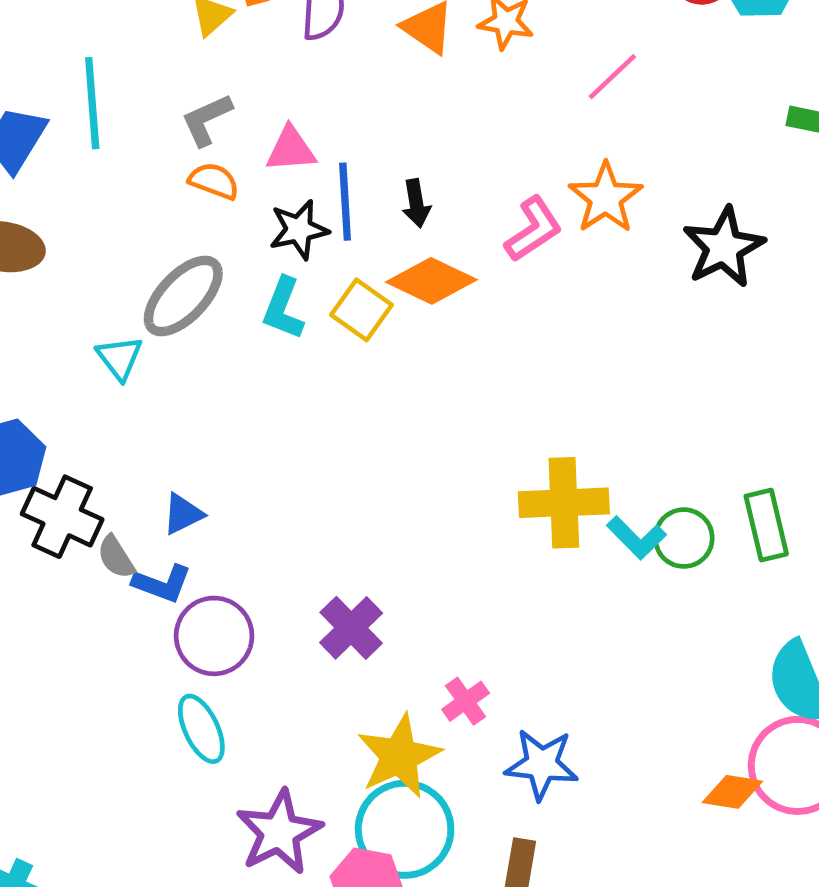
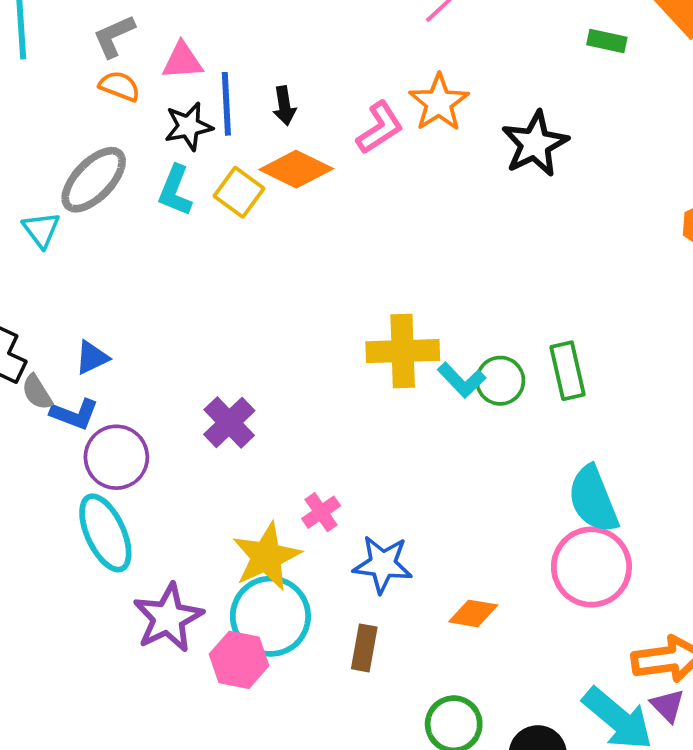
purple cross: (351, 628) -> (229, 423), moved
cyan ellipse: (201, 729) -> (105, 533), size x1.4
orange diamond: (732, 792) -> (473, 613), moved

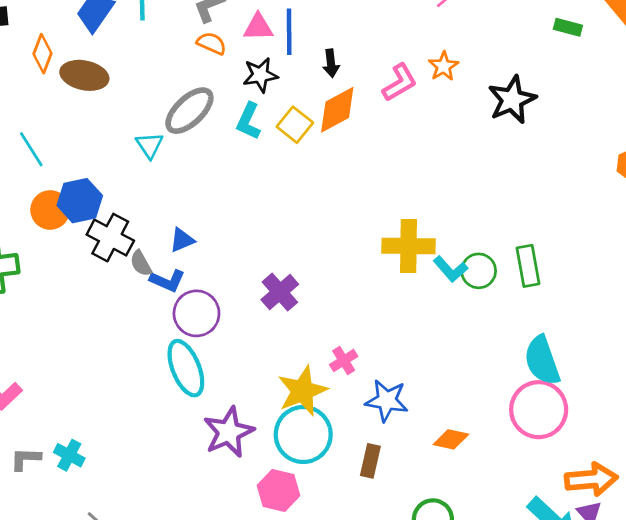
orange star: (439, 103) -> (443, 66), size x0.7
blue line: (226, 104) -> (289, 32), moved
orange diamond: (296, 169) -> (337, 110), turned -57
pink hexagon: (239, 660) -> (278, 490), moved

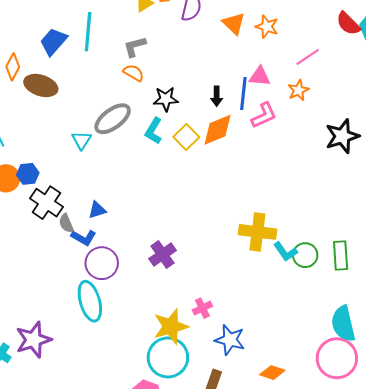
pink triangle: (258, 27) -> (260, 76), moved
blue line: (289, 32) -> (243, 93), moved
orange star: (443, 66) -> (298, 90), moved
blue hexagon: (80, 201) -> (28, 174), size x0.7
purple star: (229, 432) -> (33, 340), moved

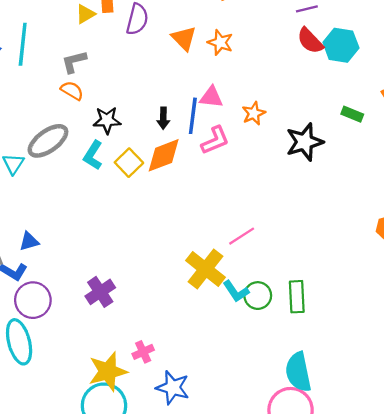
pink line: (308, 57) -> (242, 236), moved
black star: (342, 136) -> (305, 142), moved
yellow cross: (257, 232) -> (206, 269), turned 30

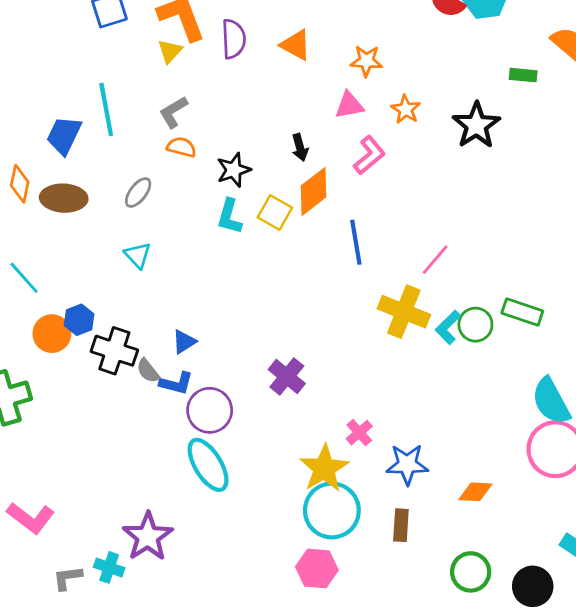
orange star: (220, 42) -> (366, 61), moved
blue line: (193, 116) -> (356, 242), moved
gray ellipse: (48, 141) -> (138, 193), moved, size x0.6
cyan L-shape: (236, 291) -> (448, 327), turned 96
green rectangle: (297, 297) -> (522, 312), turned -52

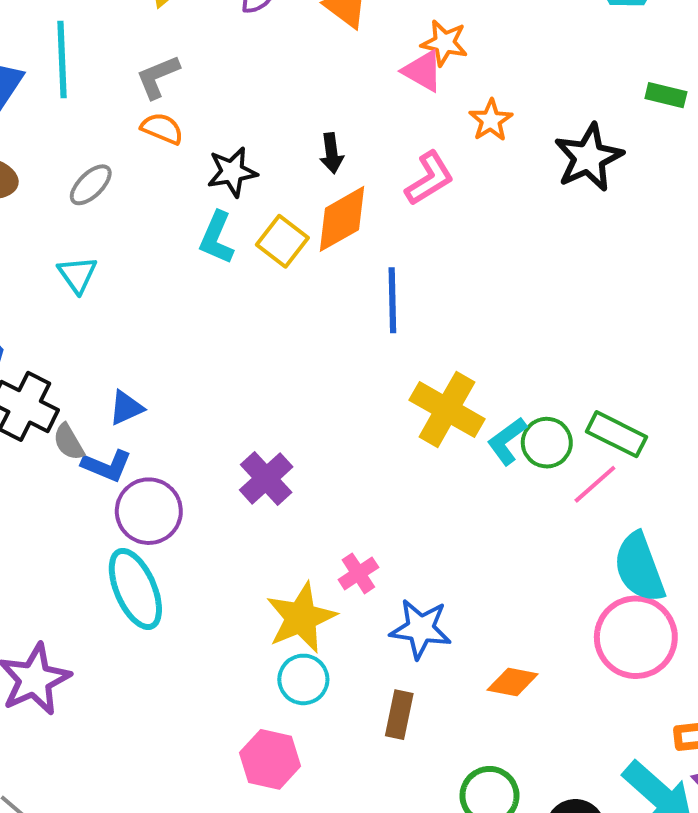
pink triangle: (349, 105) -> (423, 71), moved, turned 32
pink line: (435, 260) -> (595, 484), moved
cyan circle: (332, 510) -> (303, 679), size x0.6

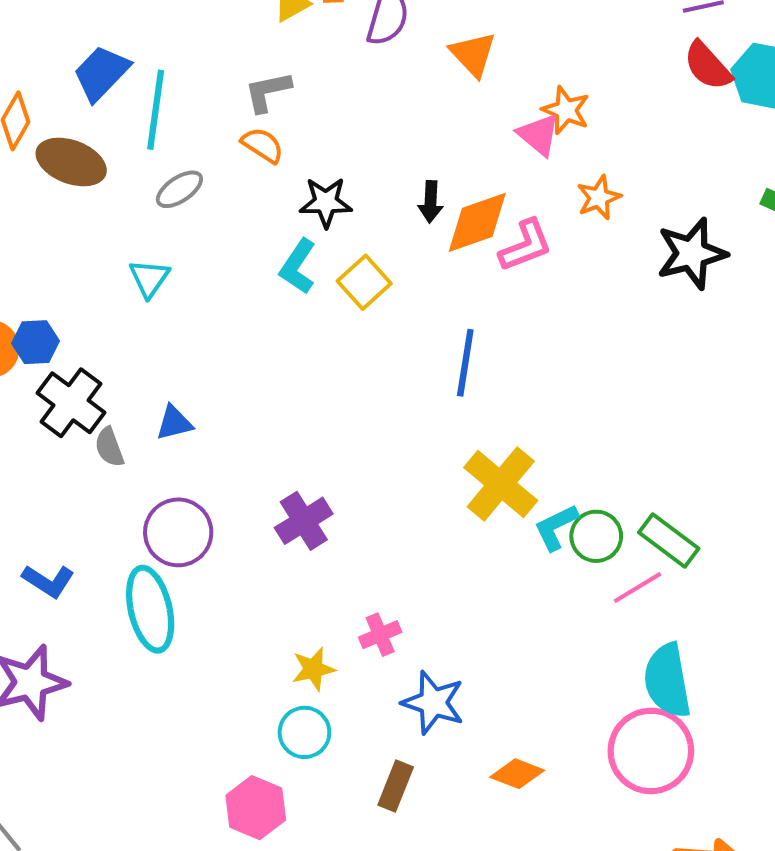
cyan line: (62, 59) -> (156, 110), moved
orange diamond: (342, 219) -> (477, 222), moved
blue L-shape: (107, 466) -> (48, 581), moved
yellow star: (301, 618) -> (313, 669), size x0.6

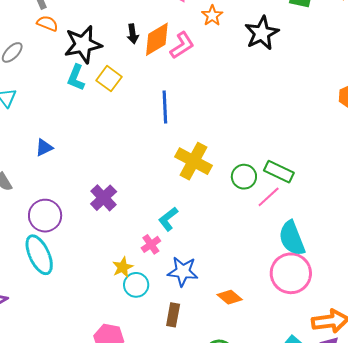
black star: (326, 202) -> (83, 44), size x1.5
blue triangle: (174, 423) -> (44, 148), moved
cyan L-shape: (556, 527) -> (168, 219), moved
cyan circle: (304, 732) -> (136, 285), moved
orange diamond: (517, 774) -> (230, 297), turned 30

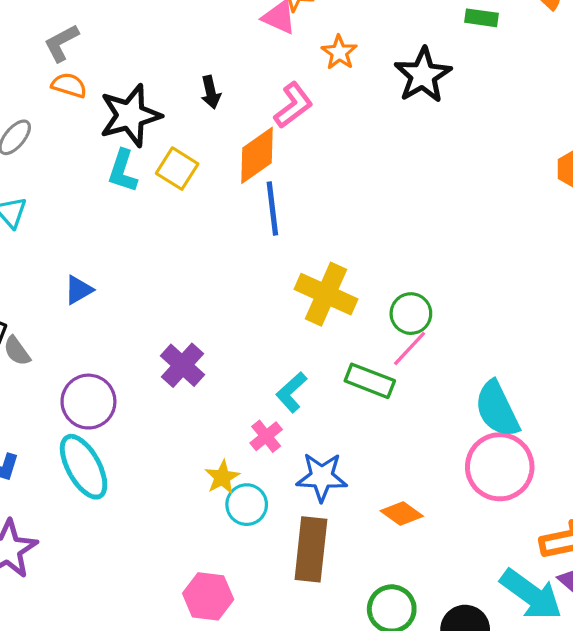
orange diamond: (157, 39) -> (257, 155), moved
green rectangle: (279, 172) -> (370, 381), moved
pink line: (269, 197) -> (410, 348), moved
brown rectangle: (173, 315) -> (311, 549), size x1.6

